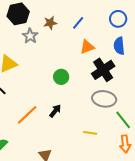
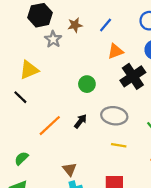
gray ellipse: (104, 99) -> (114, 116), moved

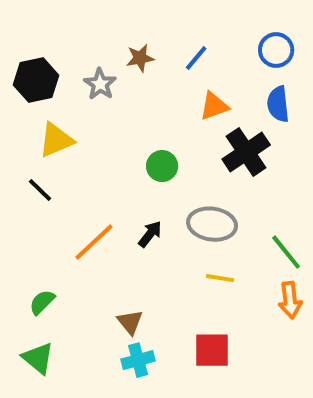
black hexagon: (40, 15) -> (36, 80), moved

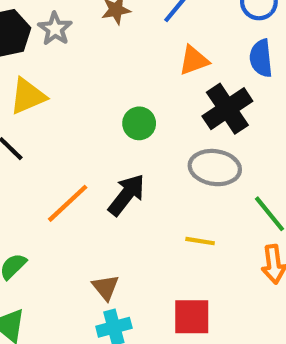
gray star: (100, 84) -> (55, 29), moved
gray ellipse: (212, 224) -> (215, 168), moved
black arrow: (150, 234) -> (126, 195), size x1.5

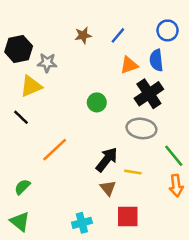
gray star: (55, 29) -> (47, 63), moved, turned -30
blue semicircle: (261, 58) -> (156, 60), moved
black arrow: (126, 195) -> (107, 160), moved
brown triangle: (105, 287) -> (108, 188), moved

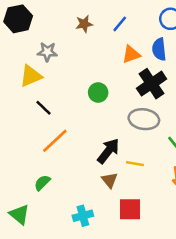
black hexagon: (19, 49) -> (18, 19), moved
black line: (21, 117) -> (44, 108), moved
green semicircle: (22, 187) -> (42, 183), moved

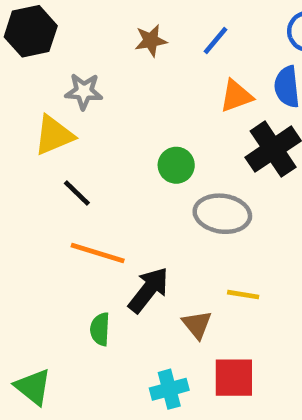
gray ellipse: (144, 119) -> (222, 214), moved
orange line: (55, 141) -> (98, 253), turned 60
black arrow: (108, 151) -> (148, 290), moved
green semicircle: (42, 183) -> (100, 329), moved, turned -42
cyan cross: (83, 216) -> (169, 389), moved

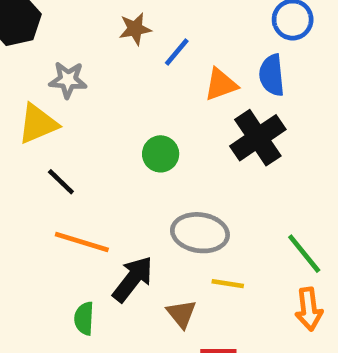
blue line: (215, 41) -> (177, 52), moved
gray ellipse: (222, 214) -> (200, 233), moved

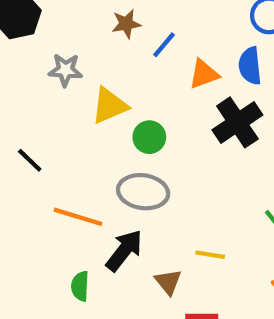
yellow triangle: (38, 124) -> (109, 106), moved
black line: (61, 182) -> (30, 160), moved
gray ellipse: (200, 233) -> (143, 192), moved

